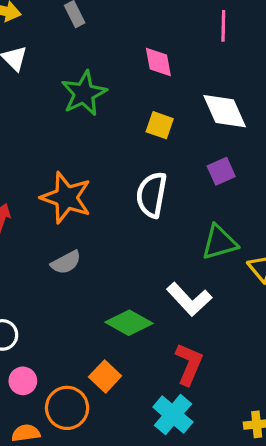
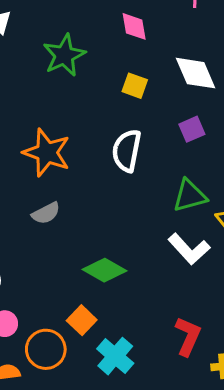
white L-shape: (189, 299) -> (189, 249), moved
red L-shape: (189, 364) -> (188, 336), moved
cyan cross: (173, 415) -> (115, 356), moved

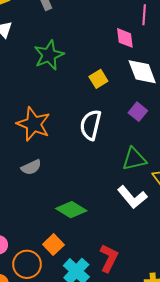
pink diamond: (134, 26) -> (125, 38), moved
yellow square: (135, 86) -> (98, 79), turned 36
purple square: (192, 129) -> (138, 112), turned -30
red L-shape: (188, 336) -> (109, 258), moved

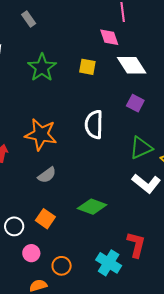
yellow square: (98, 79) -> (87, 67), moved, turned -36
orange square: (53, 245) -> (45, 219), moved
orange circle: (27, 264) -> (62, 266), size x0.7

